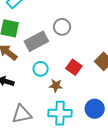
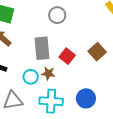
gray rectangle: (36, 41) -> (42, 48), moved, turned -70
cyan circle: (41, 69) -> (31, 77), moved

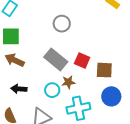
gray rectangle: (42, 48) -> (56, 59), turned -30
brown square: (97, 52) -> (104, 70), moved, turned -30

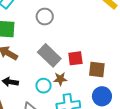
gray circle: (62, 24) -> (45, 17), moved
red square: (82, 61) -> (75, 58), turned -35

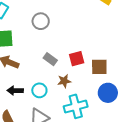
gray rectangle: (49, 55) -> (50, 59), size x0.6
cyan circle: (44, 86) -> (39, 90), moved

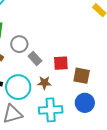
gray circle: (41, 21) -> (19, 44), moved
cyan circle: (39, 90) -> (18, 87), size x1.6

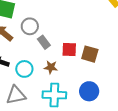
brown square: (82, 76) -> (90, 54), moved
cyan circle: (18, 87) -> (24, 69), size x0.7

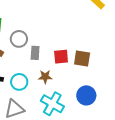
gray rectangle: (44, 42) -> (35, 53), turned 48
cyan cross: (54, 95) -> (52, 104), turned 35

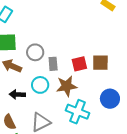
brown star: (45, 77) -> (67, 86), size x1.5
cyan circle: (19, 82) -> (40, 85), moved

